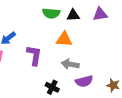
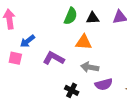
green semicircle: (51, 13) -> (71, 16), turned -72
purple L-shape: (34, 55) -> (54, 58), turned -70

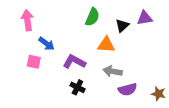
black triangle: (93, 18) -> (122, 26), moved, turned -40
blue arrow: (27, 41) -> (47, 44), turned -105
black cross: (72, 90) -> (77, 87), moved

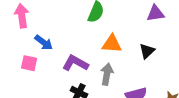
black triangle: (122, 26) -> (147, 51), moved
gray arrow: (113, 71) -> (107, 74), moved, turned 90

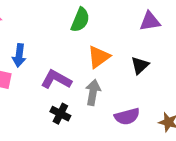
blue arrow: (44, 43) -> (19, 55), turned 60
orange triangle: (112, 44) -> (99, 57), turned -40

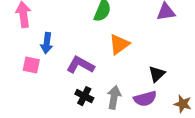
black triangle: (140, 65) -> (157, 74), moved
gray arrow: (93, 92) -> (114, 97), moved

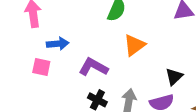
blue arrow: (47, 43) -> (58, 44), turned -102

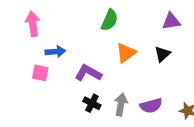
black triangle: (174, 77) -> (162, 54), moved

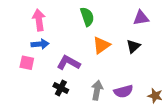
green semicircle: (110, 20) -> (87, 17), turned -42
pink arrow: (33, 24) -> (39, 20), moved
black cross: (92, 103) -> (61, 88), moved

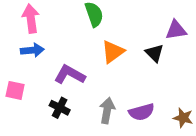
purple triangle: (141, 18) -> (176, 30), moved
black triangle: (133, 46) -> (154, 53), turned -32
pink square: (27, 63) -> (15, 90), moved

